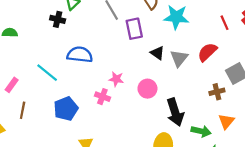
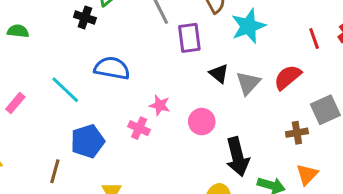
cyan star: (176, 17) -> (248, 26), turned -30
brown line: (23, 110) -> (55, 171), moved

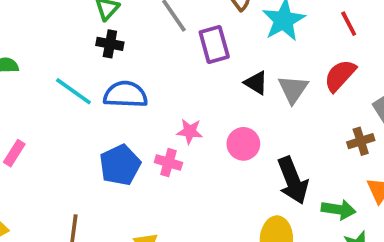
black cross: (85, 18) -> (110, 44), moved
red line: (314, 38) -> (349, 24), moved
cyan line: (65, 90) -> (73, 91), moved
blue pentagon: (88, 141) -> (120, 165), moved

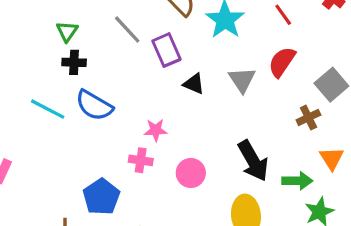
black triangle: (256, 83) -> (194, 84), moved
blue semicircle: (125, 94) -> (94, 105), turned -144
pink circle: (243, 144) -> (191, 173), moved
blue pentagon: (120, 165) -> (101, 197), moved

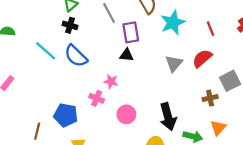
black triangle: (194, 84) -> (127, 55), moved, turned -32
blue pentagon: (101, 197) -> (66, 115), turned 30

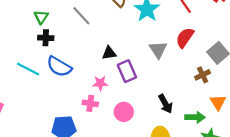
purple rectangle: (131, 32) -> (127, 71), moved
black arrow: (168, 117) -> (165, 104), size x0.7

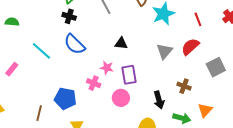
cyan line: (28, 69) -> (41, 51), moved
purple rectangle: (127, 71) -> (129, 75), moved
brown cross: (203, 75) -> (184, 86), moved, turned 32

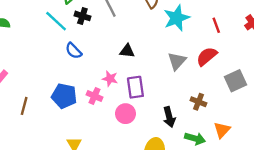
black cross: (69, 16) -> (82, 16), moved
blue semicircle: (75, 44) -> (74, 51), size x0.7
cyan line: (41, 51) -> (56, 21), moved
blue pentagon: (65, 99) -> (64, 96), moved
brown line: (39, 113) -> (24, 106), moved

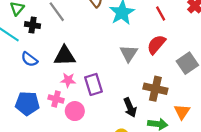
black triangle: (127, 51) -> (65, 56), moved, size x1.5
brown cross: (198, 102) -> (155, 89), size x1.5
pink circle: (125, 114) -> (75, 111), moved

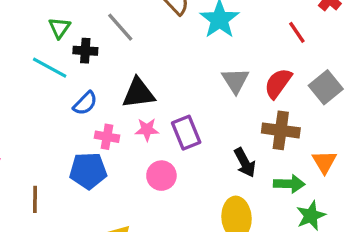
red line: (161, 14) -> (297, 32), moved
red semicircle: (156, 44) -> (278, 83), moved
blue semicircle: (29, 59) -> (85, 103), turned -77
pink cross: (56, 99) -> (107, 137), moved

